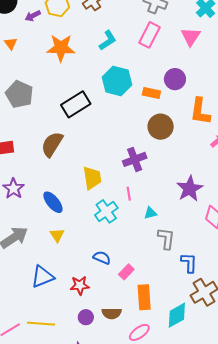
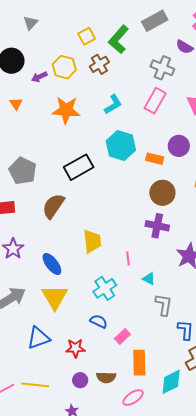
gray pentagon: (19, 94) -> (23, 171), moved
purple cross: (135, 159) -> (157, 226), moved, turned 30
cyan cross: (106, 211) -> (105, 288), moved
cyan triangle: (150, 213) -> (149, 279), turned 40
yellow triangle: (57, 235) -> (55, 297), size x1.8

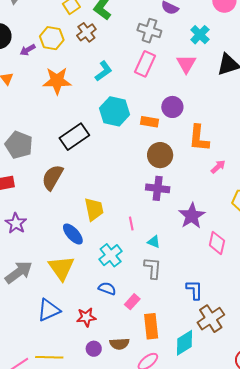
blue ellipse: (52, 264) -> (73, 234), moved
gray L-shape: (164, 305) -> (153, 268), moved

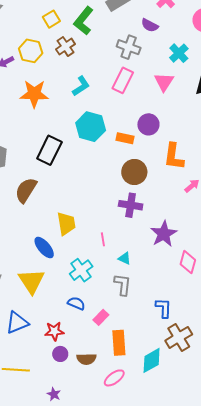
black rectangle: (74, 137) -> (49, 150), turned -32
purple circle: (94, 349) -> (60, 354), moved

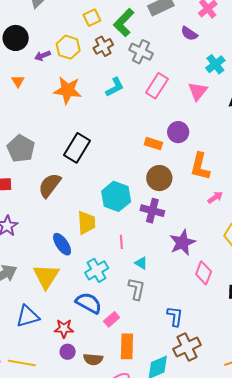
gray cross: (129, 47) -> (141, 52), moved
cyan hexagon: (91, 127) -> (116, 196), moved
blue semicircle: (76, 303) -> (89, 303), size x1.5

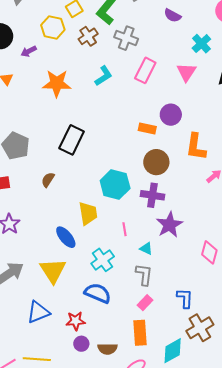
yellow hexagon: (68, 47) -> (53, 27), moved
brown semicircle: (50, 185) -> (48, 180), size x0.6
purple star: (182, 243) -> (169, 225), moved
pink rectangle: (112, 319) -> (145, 303), moved

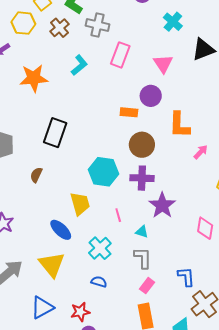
pink triangle: (186, 72) -> (163, 64), moved
blue semicircle: (98, 293) -> (99, 282), size x0.6

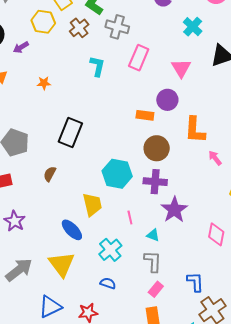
cyan L-shape: (79, 65) -> (97, 66), turned -40
orange star: (34, 78) -> (44, 83), moved, size x0.5
pink arrow: (201, 152) -> (215, 158), turned -84

